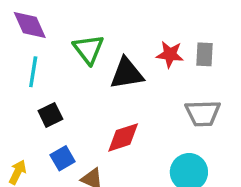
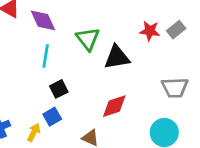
red star: (170, 54) -> (150, 31), moved
gray rectangle: (205, 54) -> (176, 30), moved, turned 48
blue square: (63, 158) -> (52, 117), moved

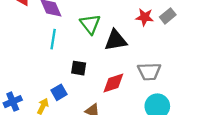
gray trapezoid: (175, 88) -> (149, 71), moved
black square: (59, 89) -> (79, 68), moved, turned 35

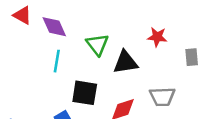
gray rectangle: (168, 16) -> (192, 57), moved, turned -56
black square: (79, 68) -> (85, 93), size x1.5

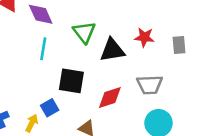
red star: (157, 37) -> (144, 37), moved

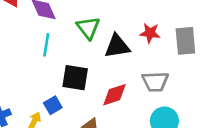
gray rectangle: (179, 45) -> (185, 41), size x1.5

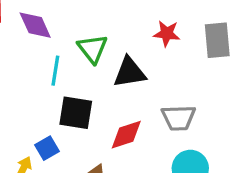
red star: (150, 33) -> (167, 34), moved
gray rectangle: (185, 41) -> (217, 40), moved
cyan line: (46, 45) -> (55, 71), moved

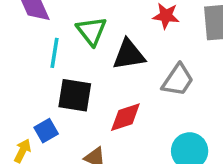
gray trapezoid: (178, 118) -> (178, 80), moved, turned -54

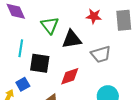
cyan line: (55, 53) -> (21, 48), moved
gray trapezoid: (178, 80) -> (101, 54), turned 40

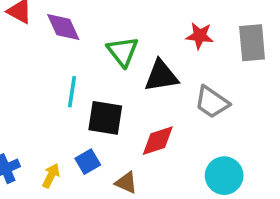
gray trapezoid: (101, 54) -> (212, 102), turned 50
blue square: (23, 84) -> (88, 162), moved

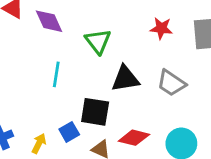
black triangle: (161, 76) -> (125, 79), moved
black square: (105, 118) -> (95, 112), moved
red diamond: (158, 141) -> (134, 138), moved, turned 32

